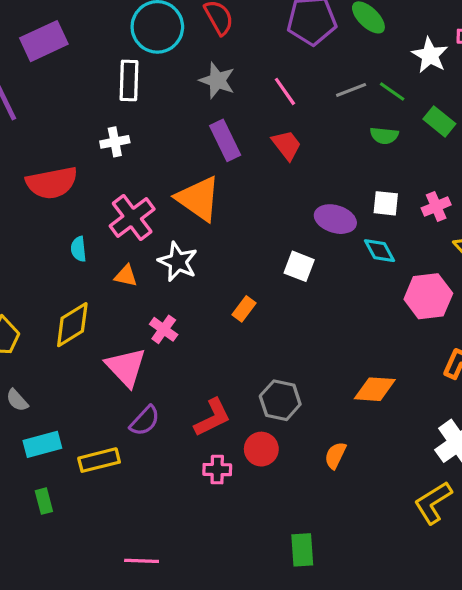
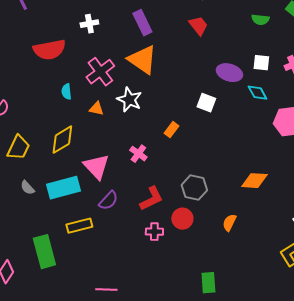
purple rectangle: (225, 140) -> (142, 23), moved
pink cross: (164, 329) -> (138, 154), moved
cyan rectangle: (42, 444) -> (63, 188), moved, size x1.4
green rectangle: (44, 501) -> (44, 252), size x2.0

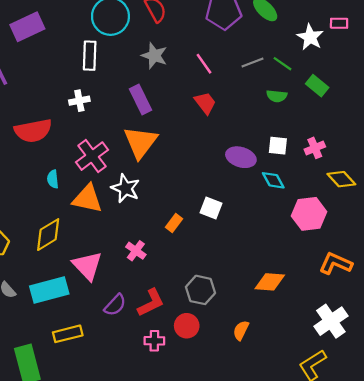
orange triangle: (142, 60) -> (140, 142), turned 32
white square: (206, 103) -> (211, 208), moved
orange triangle: (96, 109) -> (87, 199), size x1.8
purple semicircle: (108, 201) -> (115, 305), moved

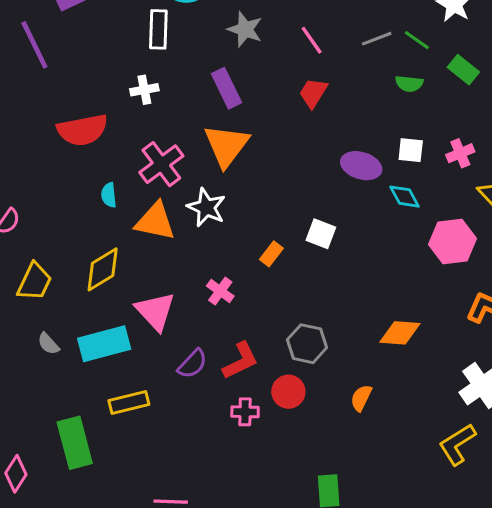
red trapezoid: (205, 103) -> (313, 93), turned -110

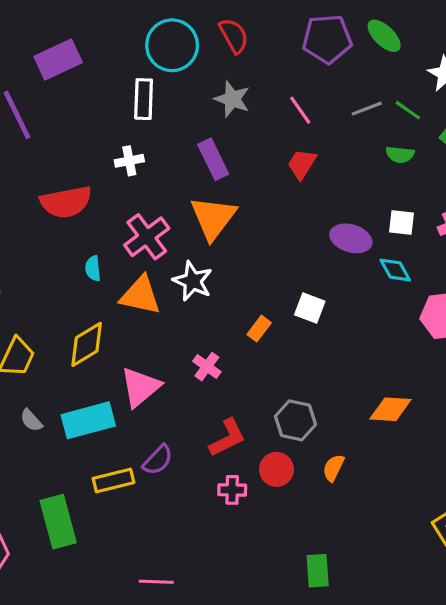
pink triangle: (155, 311) -> (140, 387), turned 33
purple semicircle: (192, 364) -> (158, 460), moved
orange semicircle: (361, 398) -> (333, 468), moved

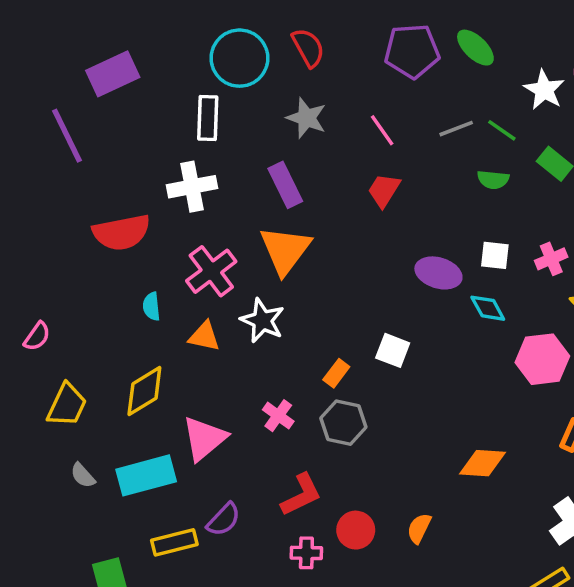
white cross: (129, 161) -> (192, 187), size x1.5
orange triangle: (140, 295) -> (204, 336), size x0.7
gray hexagon: (295, 420) -> (343, 423), moved

